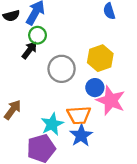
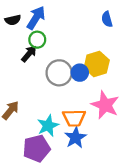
blue circle: (95, 88) -> (80, 73), moved

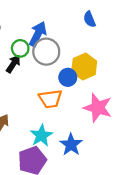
blue arrow: (36, 18) -> (38, 34), moved
gray circle: (59, 73) -> (46, 52), moved
orange trapezoid: (74, 118) -> (50, 99), moved

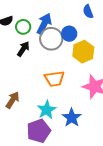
green circle: (20, 48) -> (23, 27), moved
blue circle: (68, 77) -> (69, 34), moved

